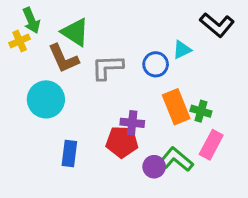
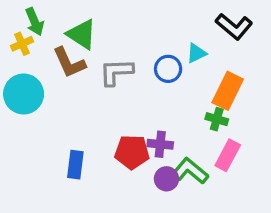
cyan circle: (46, 99) -> (24, 94), moved
orange rectangle: (176, 107) -> (228, 91), moved, turned 48
purple cross: (132, 123) -> (160, 144), moved

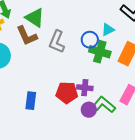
gray L-shape: (116, 72) -> (57, 42), turned -65
green cross: (217, 119) -> (100, 52), moved, size x1.5

